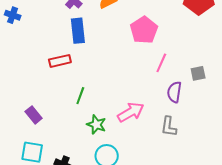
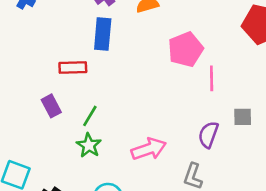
pink line: (161, 63) -> (212, 78), moved, turned -36
purple rectangle: (34, 115) -> (51, 106), moved
green star: (96, 125) -> (89, 145), moved

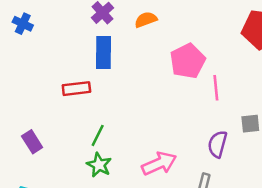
purple rectangle: (51, 106) -> (32, 142), moved

